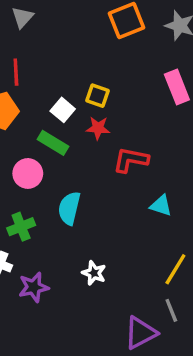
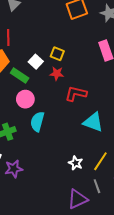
green rectangle: (53, 143) -> (20, 75), moved
pink circle: (28, 173) -> (25, 99), moved
cyan triangle: (161, 205) -> (93, 122), size x1.5
white star: (94, 273) -> (76, 163), moved

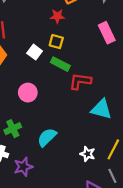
red star: (57, 73) -> (57, 16), moved
green rectangle: (20, 75) -> (60, 64), moved
cyan semicircle: (37, 122) -> (47, 137), moved, turned 36

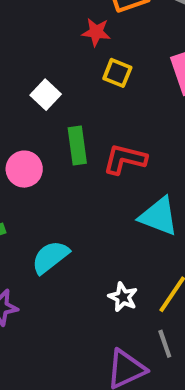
yellow square: (56, 42) -> (117, 73), moved
green rectangle: (60, 64) -> (77, 146), moved, turned 48

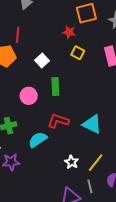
red L-shape: (125, 159) -> (58, 121), moved

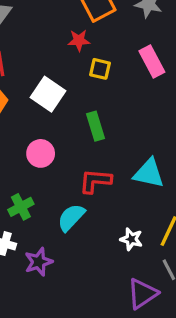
white square: (42, 60) -> (48, 94), size x1.5
green rectangle: (55, 87) -> (95, 126), moved

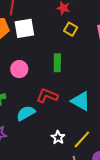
white square: (48, 94) -> (24, 28), moved, turned 30

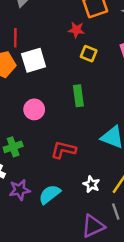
red L-shape: (47, 96) -> (63, 150), moved
cyan semicircle: (26, 113) -> (50, 194), moved

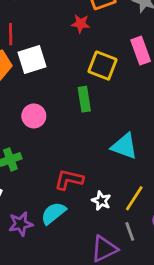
yellow square: (89, 54) -> (103, 66), moved, size x1.5
red L-shape: (63, 150) -> (69, 180), moved
purple star: (20, 190) -> (21, 224), moved

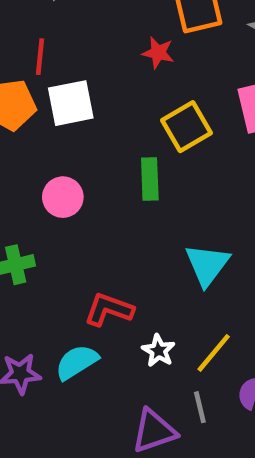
yellow square: (103, 66) -> (187, 127), turned 32
cyan triangle: (124, 146) -> (207, 265), turned 40

